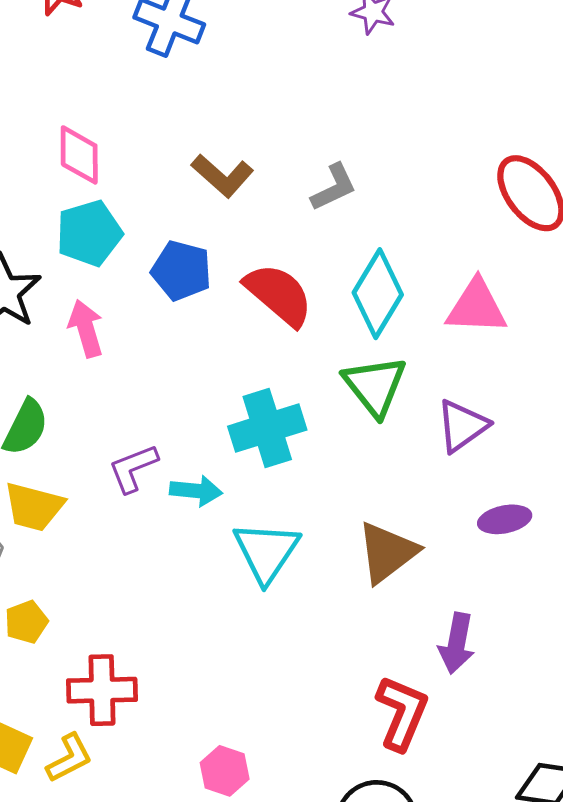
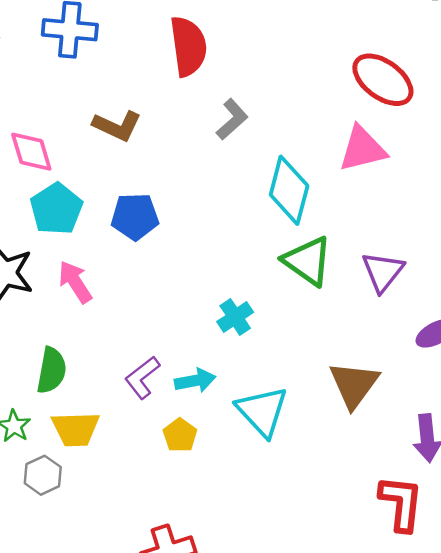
brown L-shape: (222, 176) -> (117, 126), moved
red semicircle: (279, 295) -> (188, 46), moved, turned 58
pink triangle: (476, 307) -> (362, 149), moved
cyan cross: (267, 428) -> (235, 317), size x0.6
yellow pentagon: (26, 622) -> (180, 435), moved

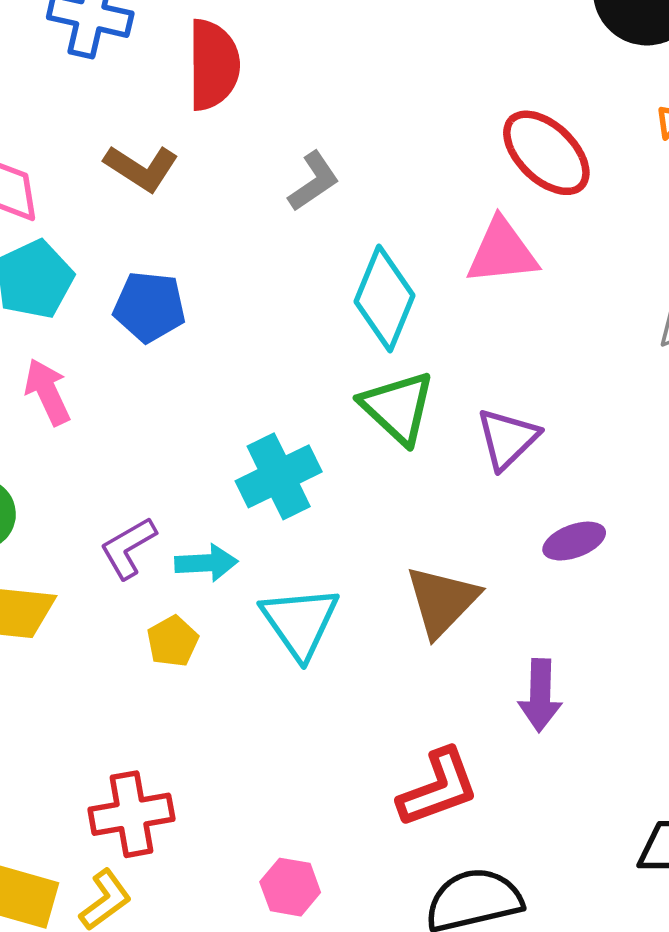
red semicircle: (188, 46) -> (213, 65), moved
cyan cross: (235, 317) -> (279, 476), size x1.5
red L-shape: (401, 503) -> (438, 788), moved, turned 56

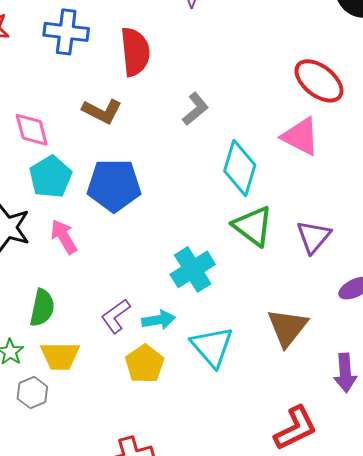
pink triangle: (502, 252) -> (300, 137), turned 39
blue pentagon: (149, 307) -> (114, 185), size x1.4
yellow pentagon: (173, 641) -> (145, 364), size x1.4

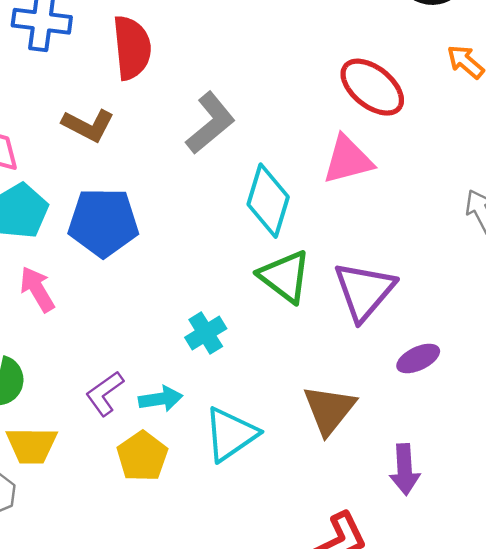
gray L-shape: (195, 109) -> (210, 123), size x1.4
pink triangle: (300, 137) -> (348, 160), turned -42
purple triangle: (314, 237) -> (364, 291), size x1.4
cyan cross: (193, 269) -> (206, 333), size x0.7
cyan triangle: (212, 347) -> (231, 434), turned 36

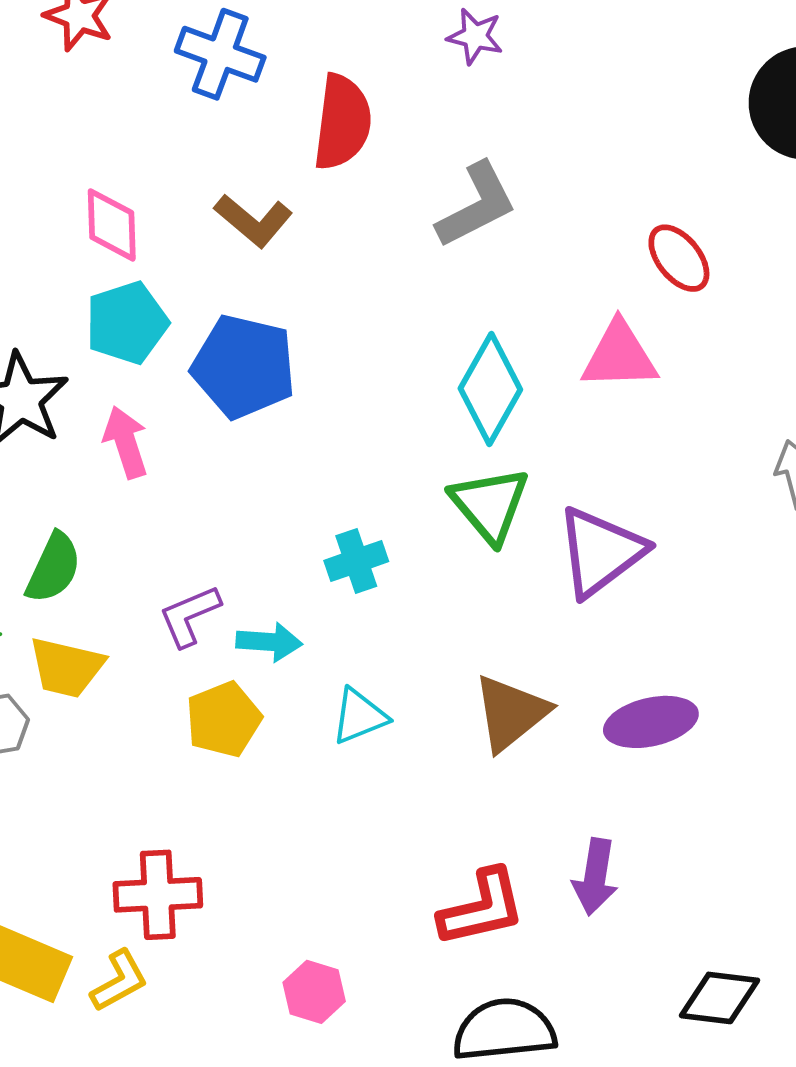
red ellipse: (372, 87) -> (679, 258), size x0.7
gray L-shape: (210, 123) -> (477, 205), moved
purple ellipse: (418, 358) -> (651, 722), moved, size x1.4
cyan triangle: (231, 434) -> (359, 716), size x0.7
purple arrow: (405, 469) -> (595, 877), moved

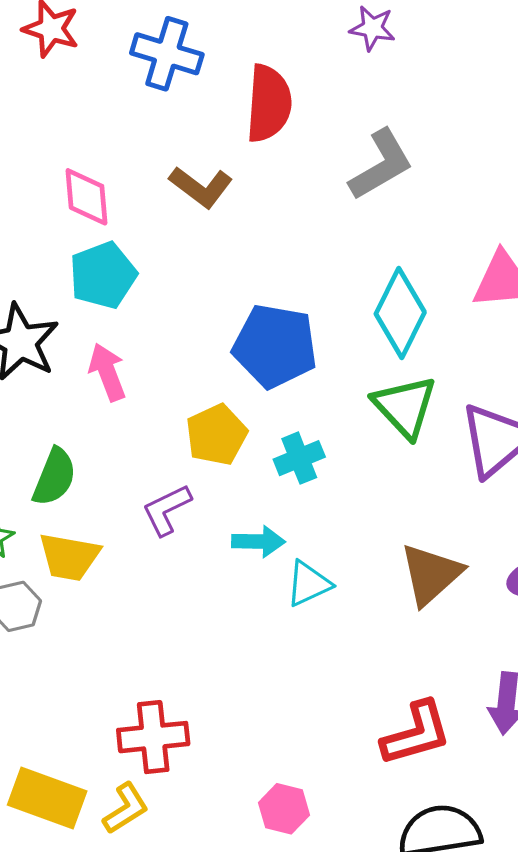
blue pentagon: (244, 367) -> (275, 346), moved
cyan arrow: (269, 642) -> (258, 541), moved
yellow pentagon: (224, 719) -> (217, 435), moved

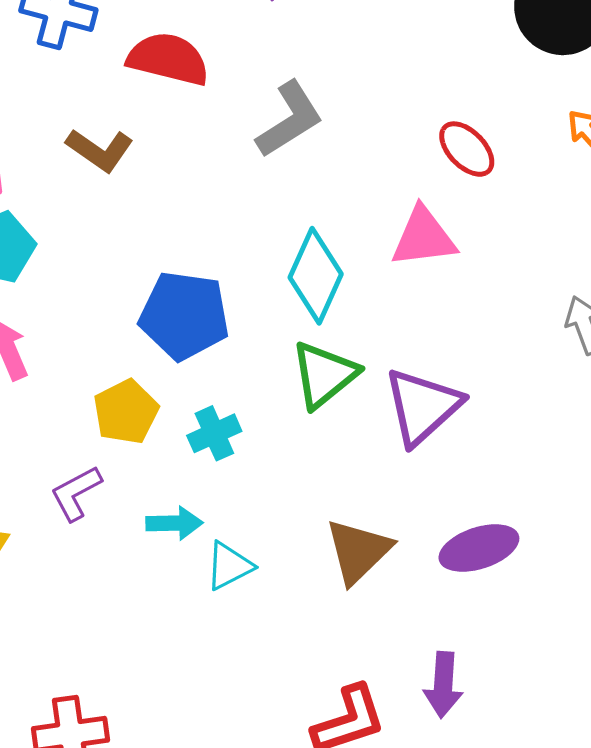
red semicircle: (269, 103) -> (168, 59), turned -78
green triangle: (405, 407) -> (324, 375), turned 36

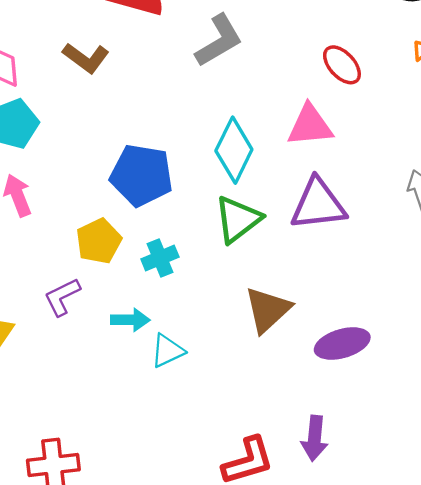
purple triangle: (423, 406) -> (318, 204), moved, turned 34
brown triangle: (358, 551) -> (268, 310), moved

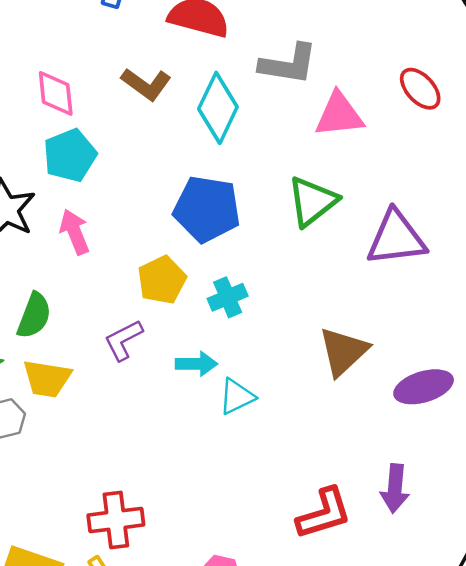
gray L-shape: (219, 41) -> (288, 64), turned 40
pink triangle: (310, 125) -> (339, 115), moved
cyan diamond: (234, 150) -> (218, 108), moved
green triangle: (238, 219) -> (312, 201), moved

